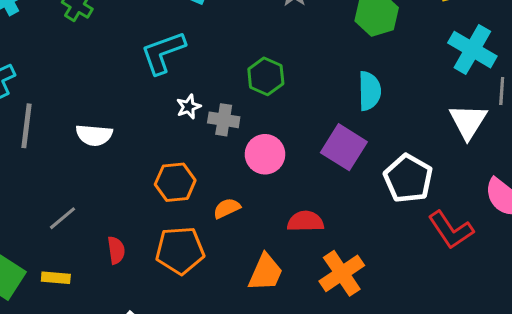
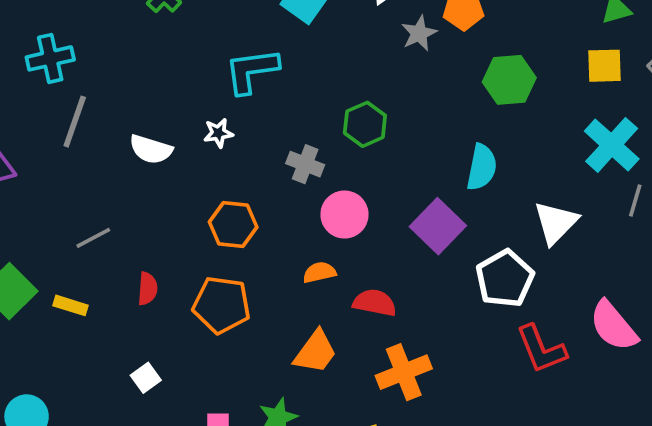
white star: (189, 107) -> (218, 133), moved
white triangle: (468, 121) -> (556, 223), moved
orange semicircle: (227, 208) -> (319, 272), moved

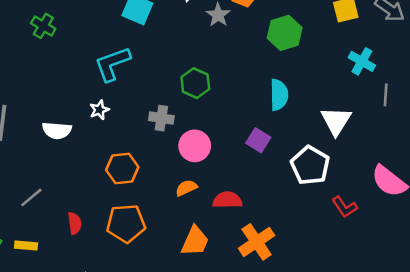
cyan cross: (612, 145) -> (362, 61), size x0.7
purple square: (438, 226) -> (258, 140), size x0.7
red L-shape: (541, 349) -> (344, 207), size x0.7

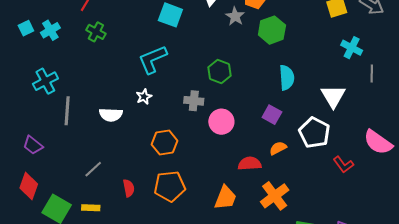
green hexagon: (285, 33) -> (272, 30), moved
orange semicircle: (186, 188) -> (278, 148), moved

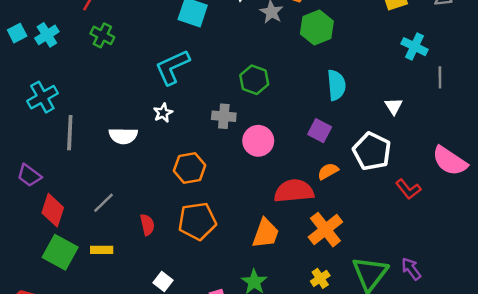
white triangle: (333, 96) -> (394, 106), size x0.6
red semicircle: (250, 164) -> (294, 191), size x1.4
red diamond: (29, 186) -> (53, 210), moved

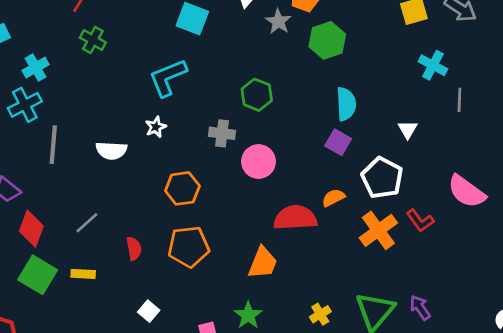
cyan cross: (47, 35) -> (36, 68), moved
purple square: (320, 131) -> (338, 142), moved
orange cross: (325, 230) -> (378, 230), moved

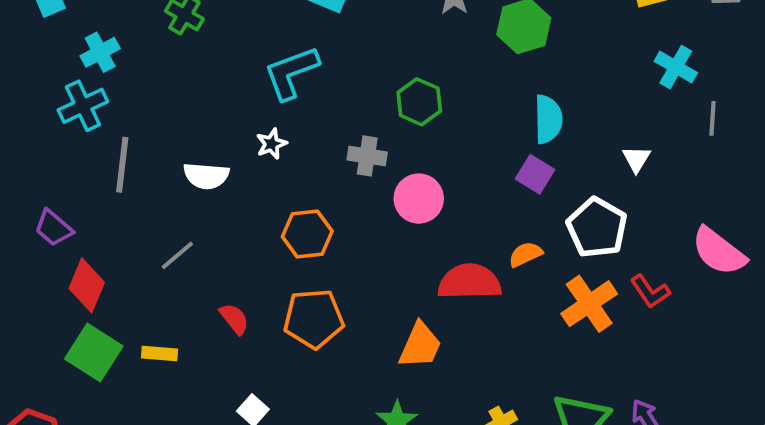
gray line: (87, 223) -> (177, 255), moved
red semicircle: (134, 248) -> (234, 319), turned -30

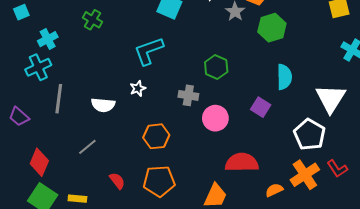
white triangle: (636, 159) -> (331, 98), size x2.0
purple square: (535, 174) -> (261, 107), moved
purple trapezoid: (53, 228) -> (19, 117), moved
orange semicircle: (525, 254) -> (274, 190), moved

